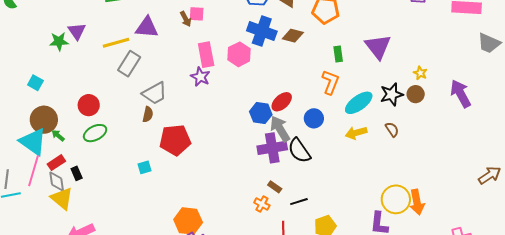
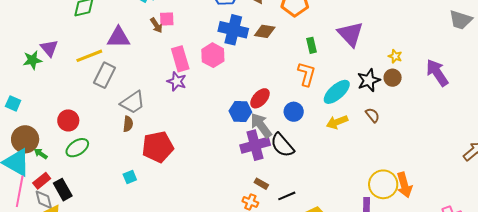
black rectangle: (77, 173) -> (63, 190), size x1.5

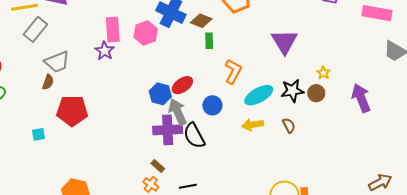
green rectangle: (311, 45) -> (209, 41), moved
brown rectangle: (261, 184) -> (158, 166), moved

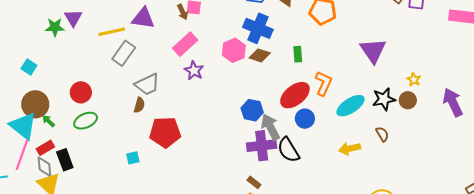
brown diamond: (201, 21) -> (260, 55), moved
pink rectangle: (113, 30) -> (185, 44), moved, turned 55
red ellipse: (182, 85) -> (295, 95), moved, size x1.4
yellow arrow: (253, 125) -> (350, 149), moved

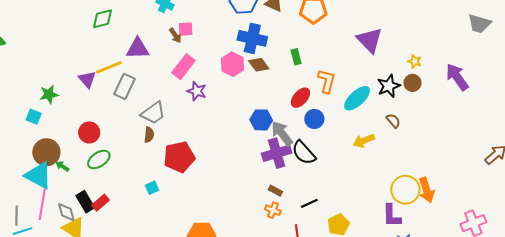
purple triangle: (73, 18) -> (87, 79), moved
green star: (55, 27) -> (49, 94), moved
brown diamond: (260, 55) -> (259, 65), turned 45
red ellipse: (295, 95) -> (300, 98), size x0.7
red rectangle: (45, 148) -> (100, 203), moved

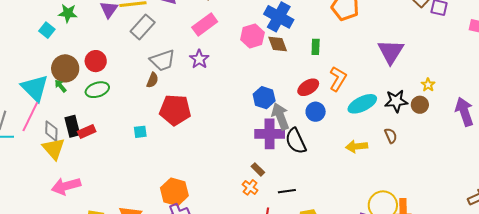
purple star: (197, 91) -> (199, 59), moved
brown circle: (46, 152) -> (65, 68), moved

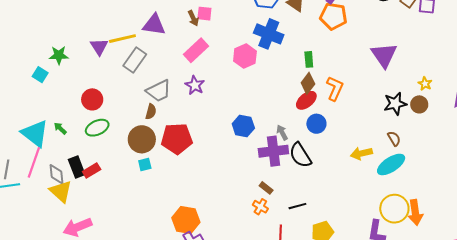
brown diamond: (278, 44) -> (308, 83), moved, turned 65
brown circle: (65, 68) -> (142, 139), moved
blue hexagon: (264, 98) -> (243, 126), moved
cyan ellipse: (362, 104) -> (391, 164), moved
gray arrow: (280, 116) -> (282, 132), size x0.6

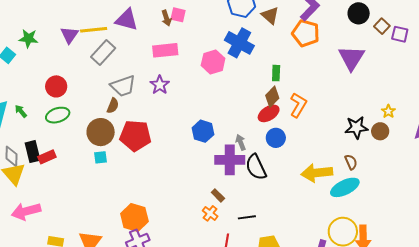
pink rectangle: (196, 50) -> (165, 50), turned 30
purple triangle: (384, 55) -> (351, 58), moved
yellow arrow: (361, 153) -> (317, 173), size x1.4

